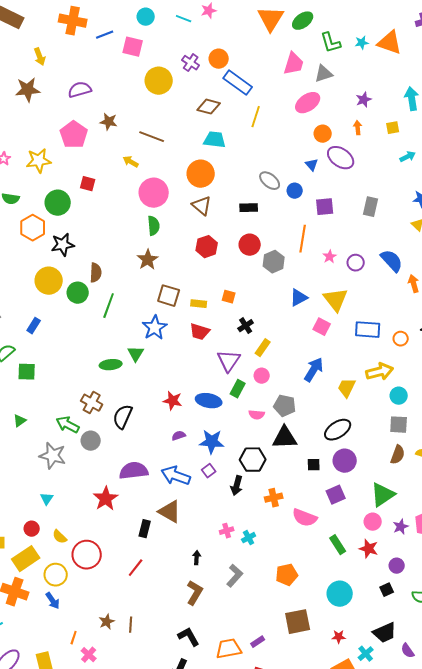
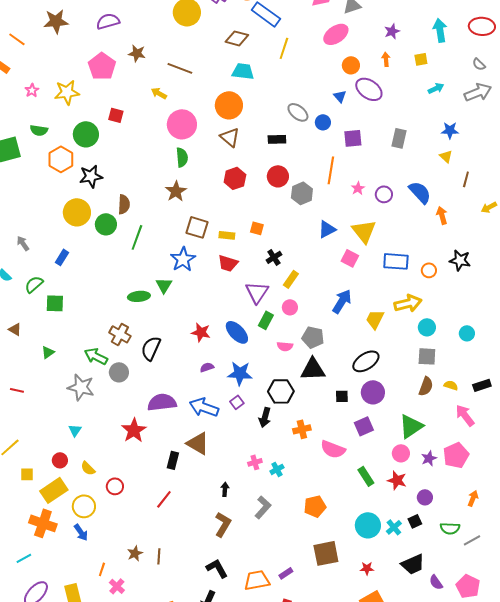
blue ellipse: (209, 401) -> (237, 332), turned 35
red circle: (87, 555) -> (115, 486), size x0.6
cyan cross: (366, 654) -> (394, 527), moved

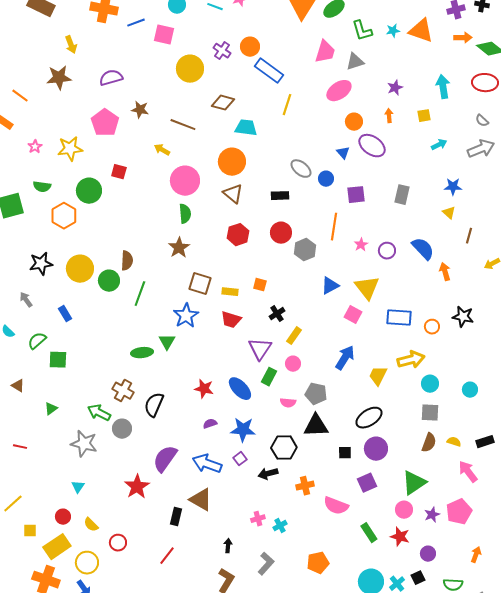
brown diamond: (237, 38) -> (223, 103), moved
black star: (91, 176) -> (41, 264), moved
blue rectangle: (62, 257) -> (65, 314), turned -63
purple semicircle: (162, 402) -> (165, 459), turned -48
black arrow: (265, 417) -> (268, 474), turned 60

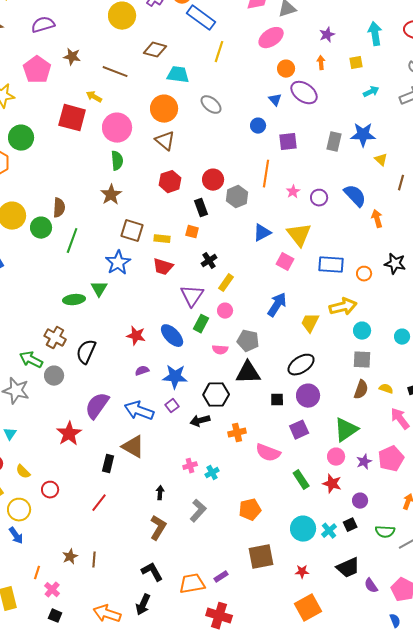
gray ellipse: (301, 169) -> (211, 105), moved
red square: (119, 172) -> (72, 118), moved, size x1.8
blue star: (453, 187) -> (363, 135), moved, size x1.4
black rectangle: (280, 196) -> (201, 208), moved, turned 72

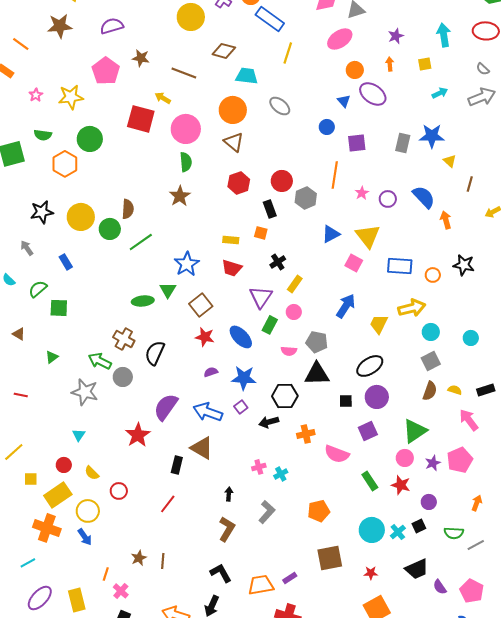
brown square: (132, 231) -> (201, 305), moved, turned 35
green line: (72, 241) -> (141, 242), turned 35
gray square: (362, 360) -> (431, 361), turned -30

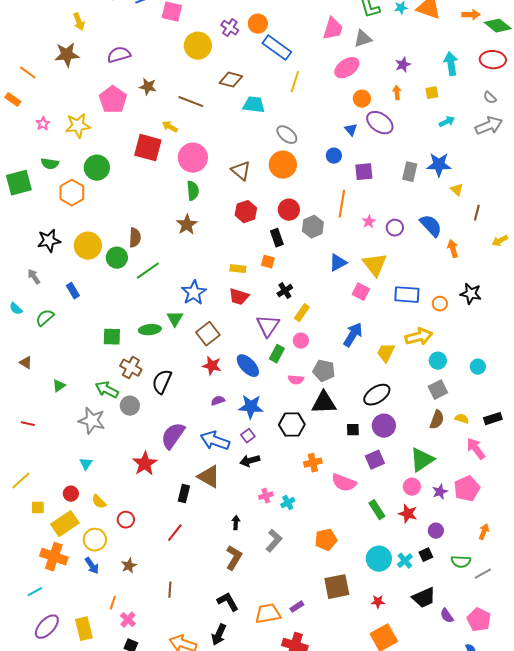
orange circle: (233, 110) -> (283, 165), moved
green square: (59, 308) -> (112, 337), moved
black arrow: (269, 422) -> (250, 461), moved
brown star: (139, 558) -> (129, 566), moved

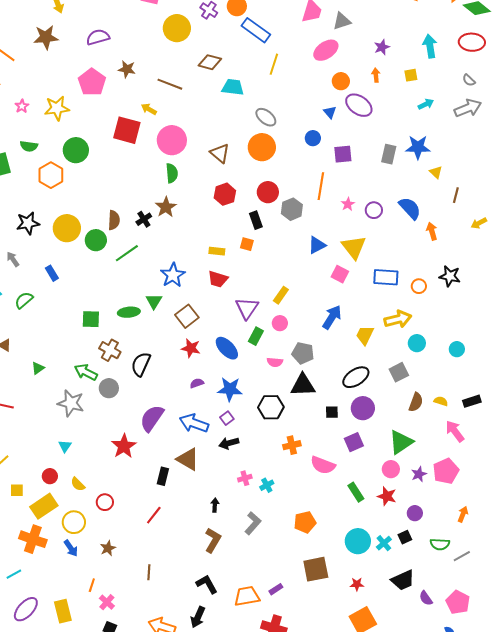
black cross: (285, 291) -> (144, 219), moved
gray square: (438, 390) -> (399, 372), moved

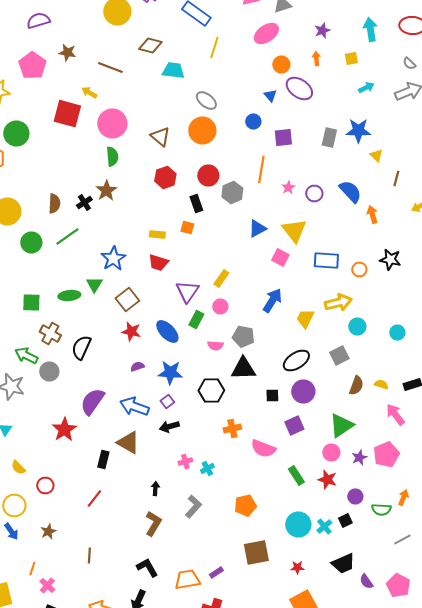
green circle: (96, 240) -> (31, 242), moved
green semicircle: (440, 544) -> (381, 510), moved

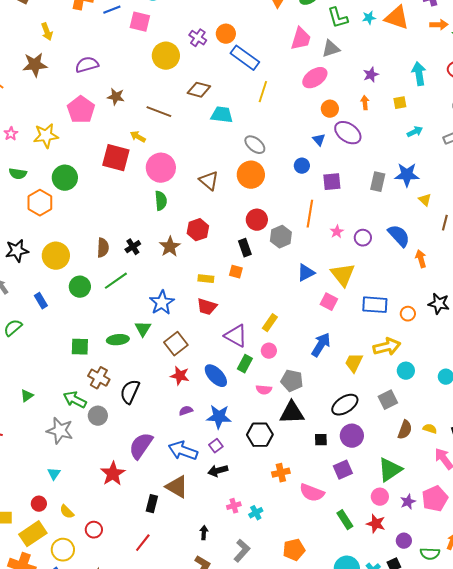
red hexagon: (165, 178) -> (198, 230), moved
brown star: (106, 190) -> (170, 247), moved
purple triangle: (187, 292) -> (236, 336), turned -35

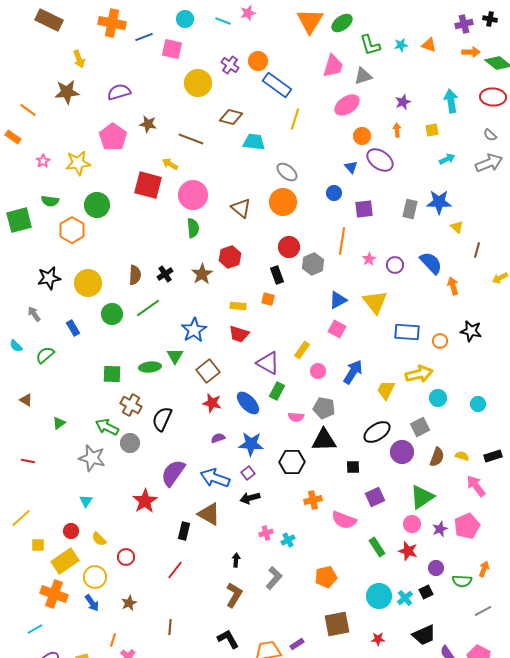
orange triangle: (397, 18) -> (429, 45), size x0.6
pink square: (329, 302) -> (337, 329), moved
pink circle: (269, 351) -> (318, 371), moved
purple circle: (352, 436) -> (402, 452), moved

